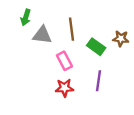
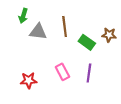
pink rectangle: (64, 61) -> (62, 72), moved
red star: (64, 88) -> (29, 80), moved

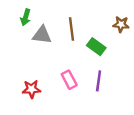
brown star: (109, 35) -> (121, 24), moved

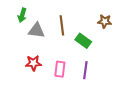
pink rectangle: (69, 80) -> (60, 69), turned 35
red star: (31, 89) -> (33, 63), moved

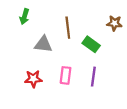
gray triangle: (36, 30) -> (43, 44), moved
red star: (33, 63) -> (33, 79), moved

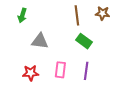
brown star: (114, 23) -> (103, 13), moved
brown line: (68, 28) -> (77, 15), moved

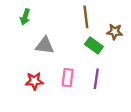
brown star: (103, 13) -> (115, 32), moved

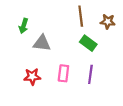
green arrow: (25, 17) -> (24, 26), moved
brown star: (115, 32) -> (108, 22), moved

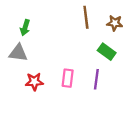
gray triangle: (42, 43) -> (18, 53), moved
green rectangle: (88, 43) -> (107, 52), moved

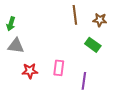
green arrow: (25, 28) -> (11, 24), moved
purple line: (96, 79) -> (84, 81), moved

